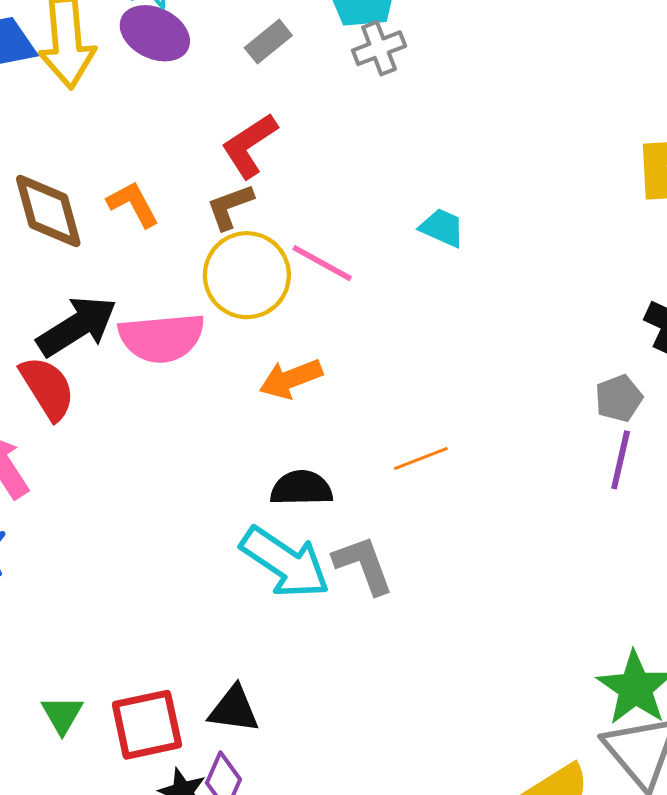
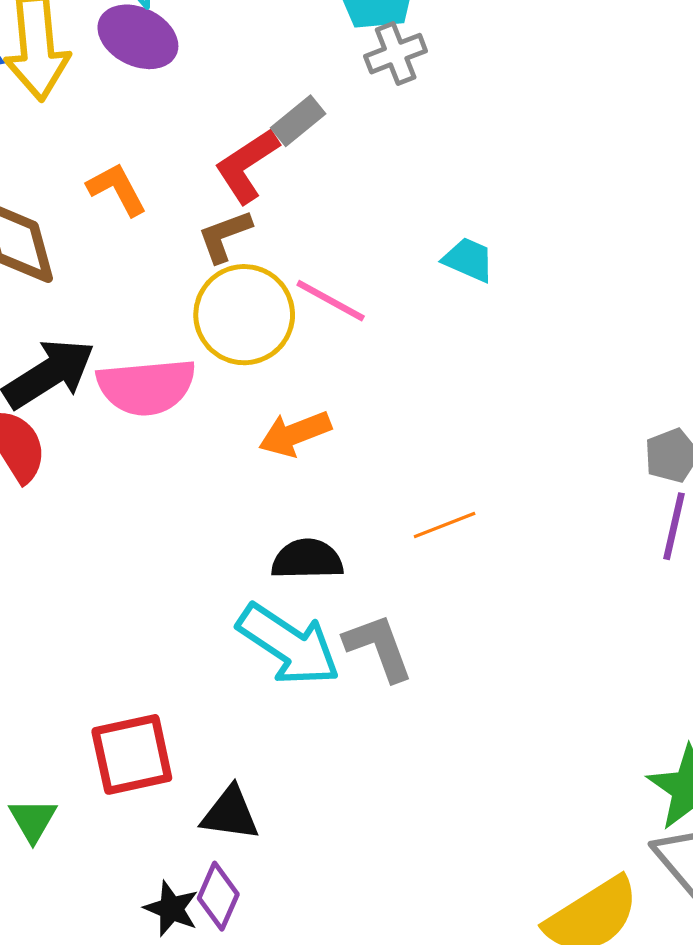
gray rectangle: (268, 42) -> (298, 121), moved
orange L-shape: (133, 204) -> (117, 189), moved
red square: (147, 725) -> (132, 754), moved

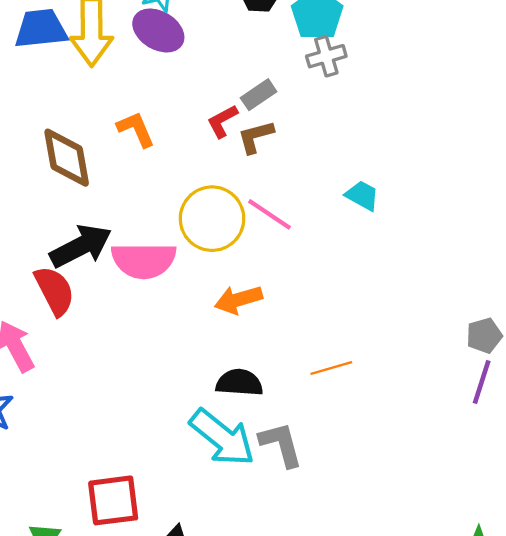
red L-shape: (247, 166) -> (222, 121), size x0.7
brown L-shape: (225, 236) -> (256, 137), moved

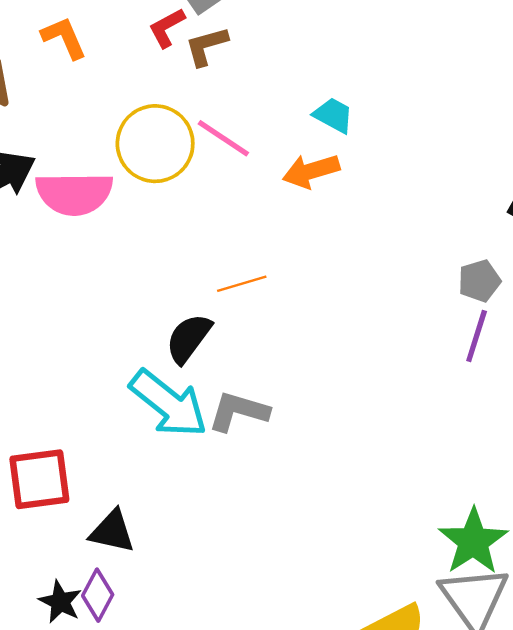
orange arrow: (238, 300) -> (311, 171), moved
orange line: (331, 368) -> (242, 284), moved
black semicircle: (239, 383) -> (189, 338), turned -57
gray L-shape: (281, 444) -> (239, 411), turned -58

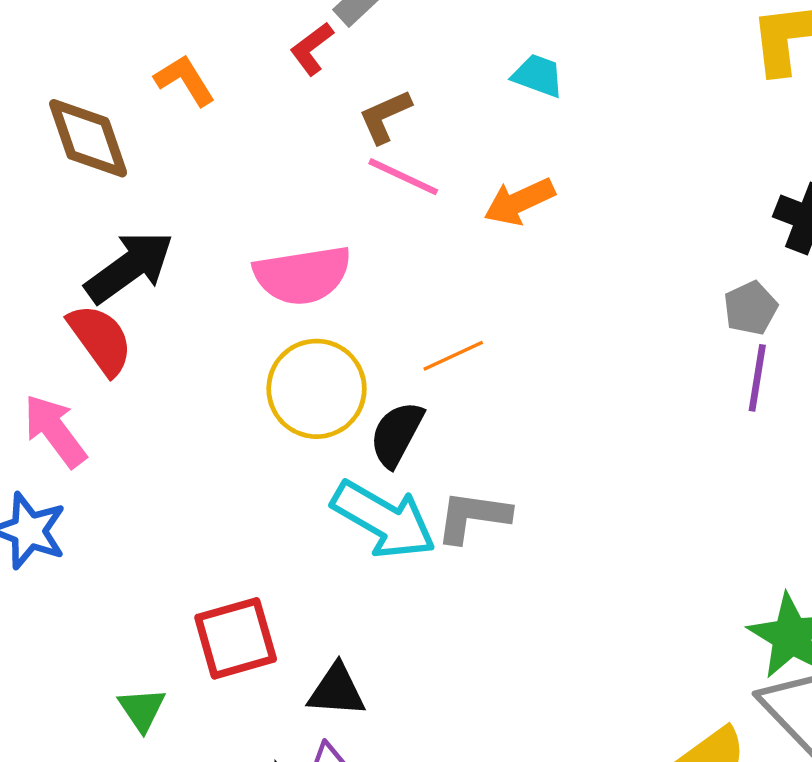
brown L-shape: (206, 46) -> (385, 116), moved
cyan trapezoid: (333, 115) -> (538, 76), moved
yellow circle: (155, 144) -> (317, 389), moved
pink semicircle: (74, 194) -> (302, 275), moved

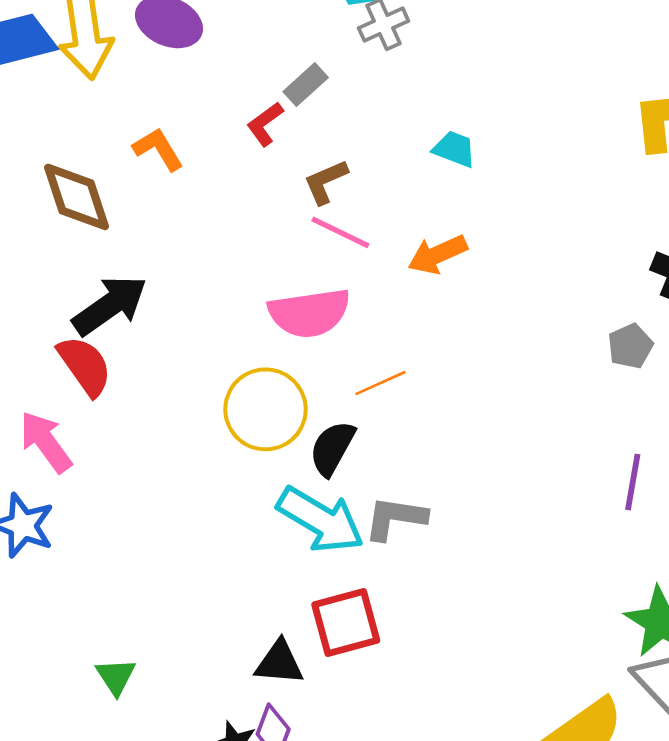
pink semicircle: (302, 275) -> (309, 313), moved
purple line: (757, 378) -> (633, 482), moved
red square: (236, 638) -> (346, 623), moved

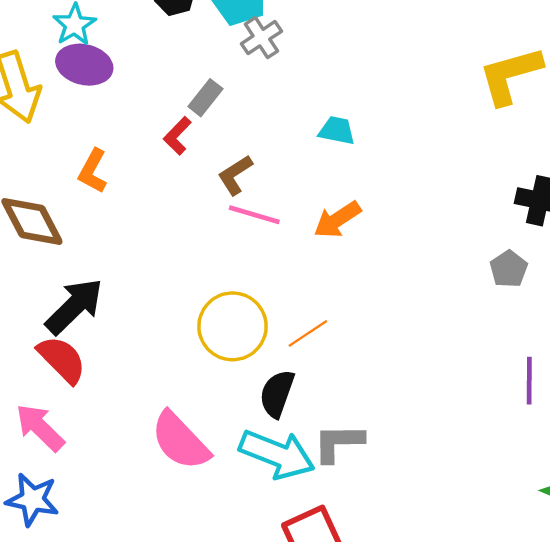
orange L-shape: (158, 149) -> (93, 171), turned -111
pink semicircle: (309, 313) -> (180, 441), moved, turned 64
yellow circle: (265, 409) -> (233, 326), moved

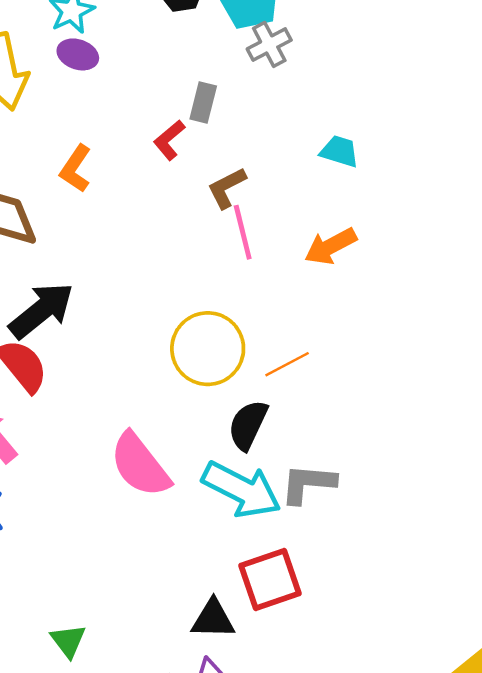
purple ellipse: (84, 65) -> (78, 54), size x0.7
gray rectangle: (205, 98) -> (203, 102), turned -30
pink line: (254, 215) -> (243, 232), turned 54

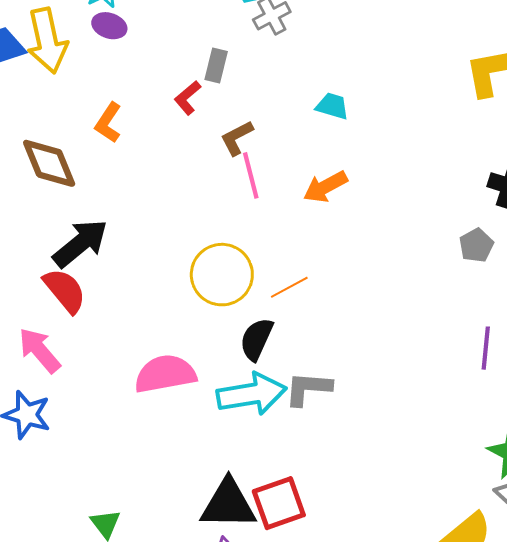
pink semicircle: (140, 465) -> (165, 374), turned 118
cyan arrow: (241, 489) -> (252, 394), turned -36
red square: (270, 580) -> (279, 503), moved
black triangle: (213, 619) -> (228, 504), size x1.5

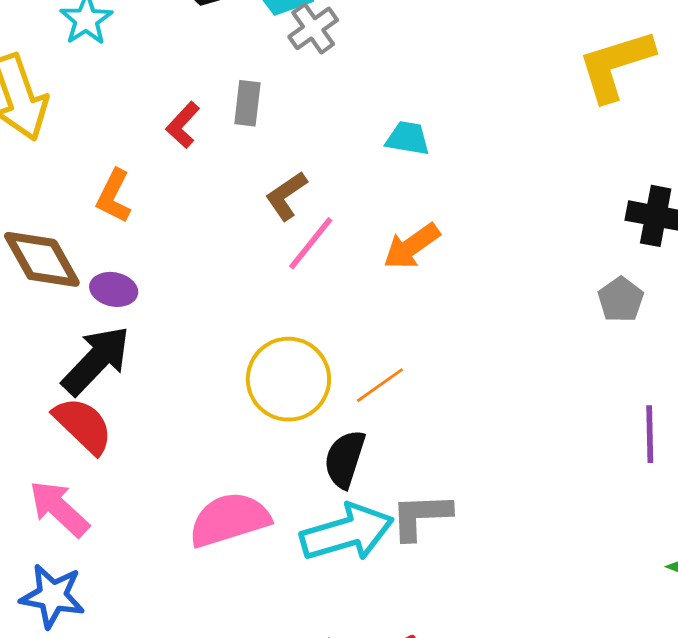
purple ellipse: (109, 26) -> (114, 289), moved
red L-shape: (188, 98) -> (183, 125), moved
pink line: (251, 175) -> (311, 243), turned 60

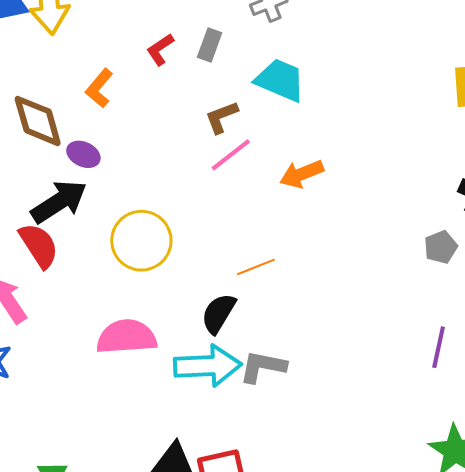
cyan trapezoid: (408, 138) -> (280, 80), moved, size x1.6
yellow circle: (288, 379) -> (141, 241), moved

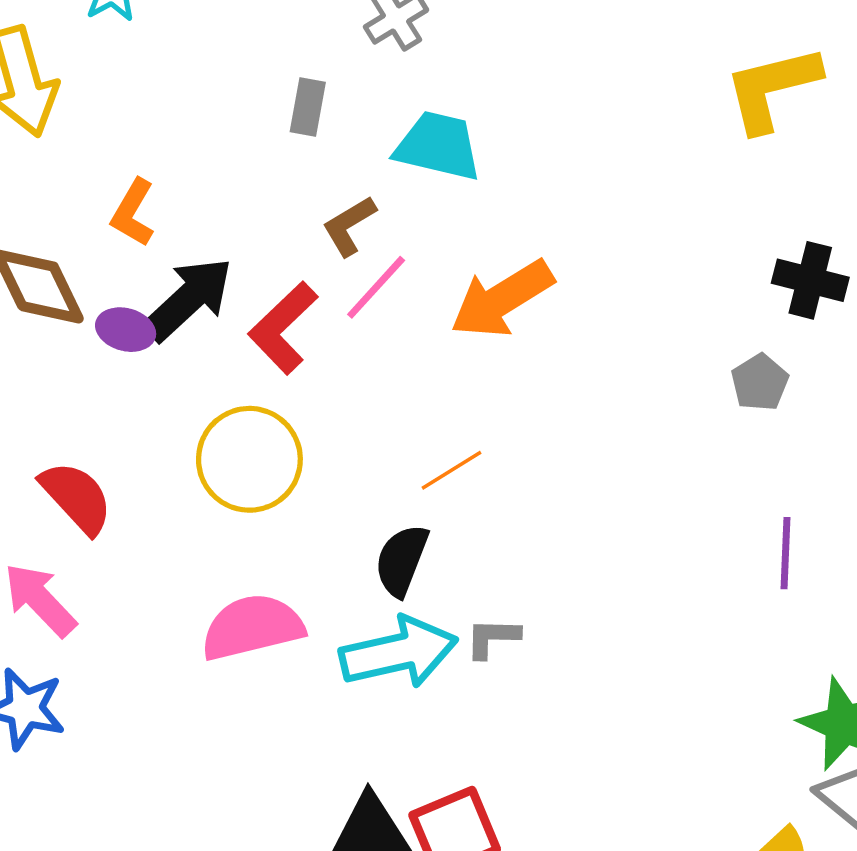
red L-shape: (160, 50) -> (283, 328), moved, size x1.6
orange arrow: (302, 174) -> (502, 299), size x1.4
black arrow: (59, 202) -> (188, 299), moved
gray L-shape: (263, 367) -> (492, 638), size x0.7

